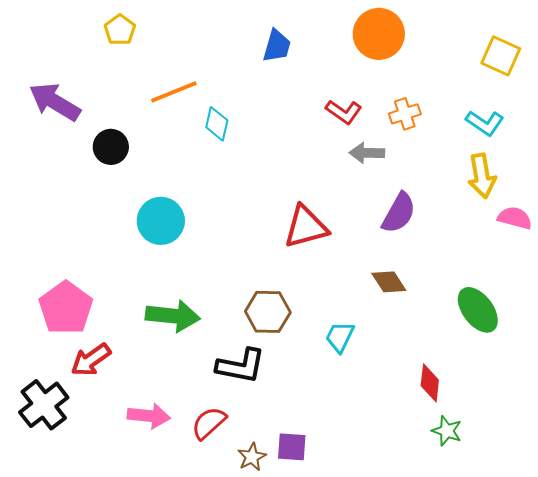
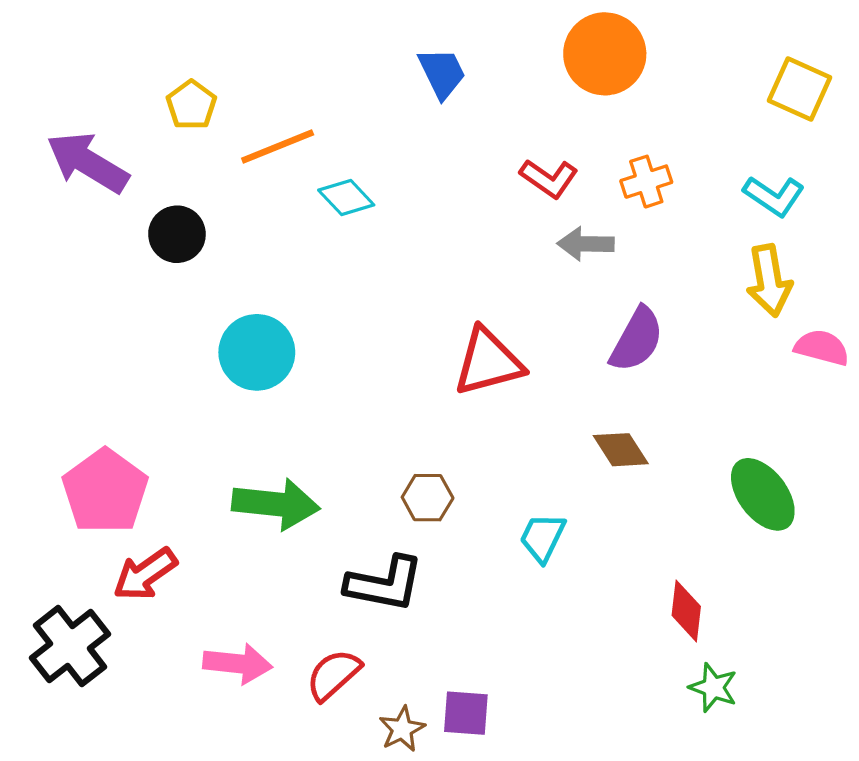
yellow pentagon: (120, 30) -> (191, 105), moved
blue trapezoid: (277, 46) -> (442, 73), turned -42
cyan diamond: (217, 124) -> (346, 198), turned -56
brown hexagon: (268, 312) -> (428, 498), size x0.7

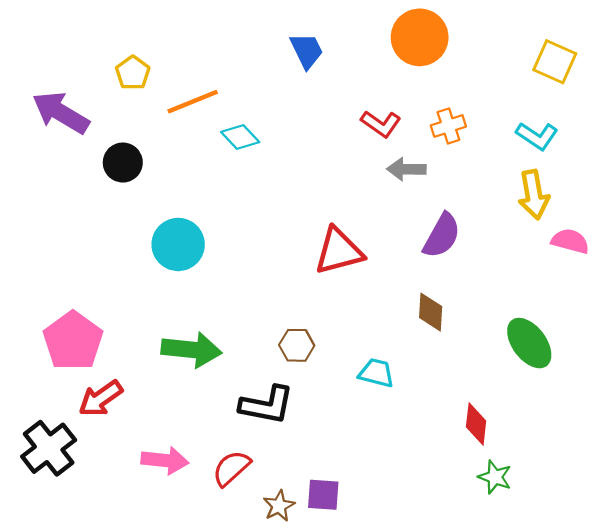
brown diamond: (621, 450) -> (431, 312), turned 36
cyan trapezoid: (543, 538) -> (376, 373), turned 78

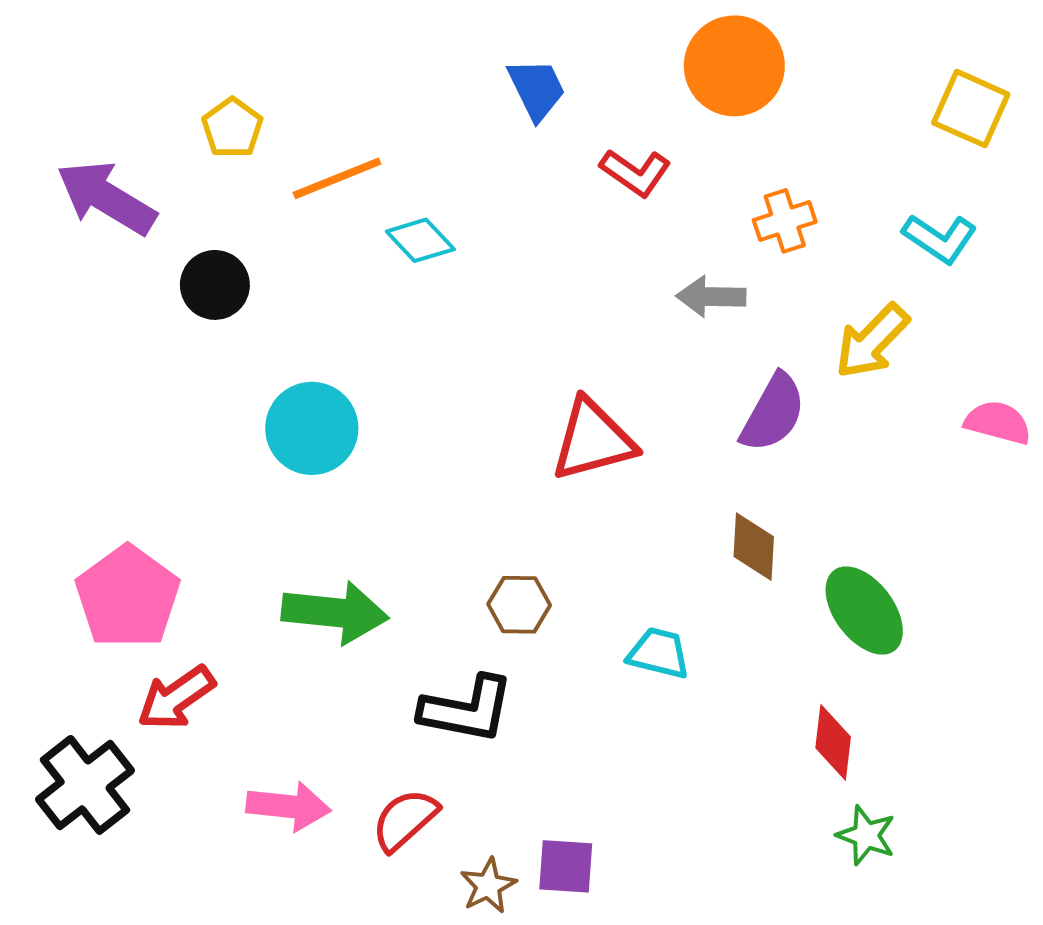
red L-shape: (381, 124) -> (635, 172), moved
yellow arrow: (534, 195) -> (872, 341), moved, turned 54
green ellipse: (529, 343) -> (864, 611), moved

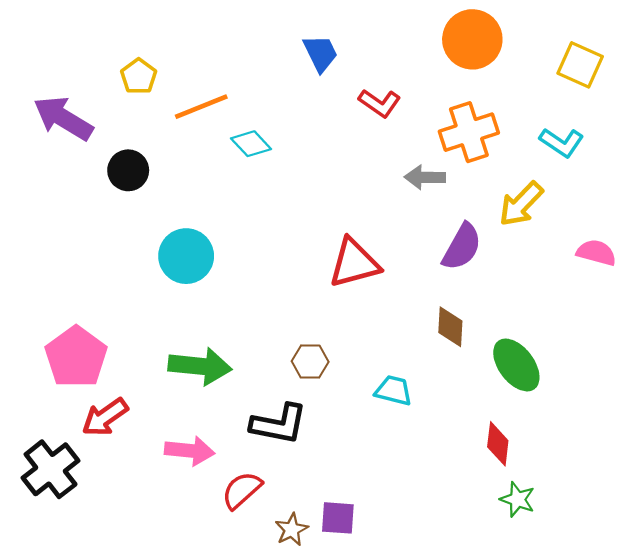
orange circle: (734, 66) -> (472, 39), moved
orange cross: (785, 221) -> (469, 132), size x1.6
pink arrow: (289, 806) -> (190, 451), moved

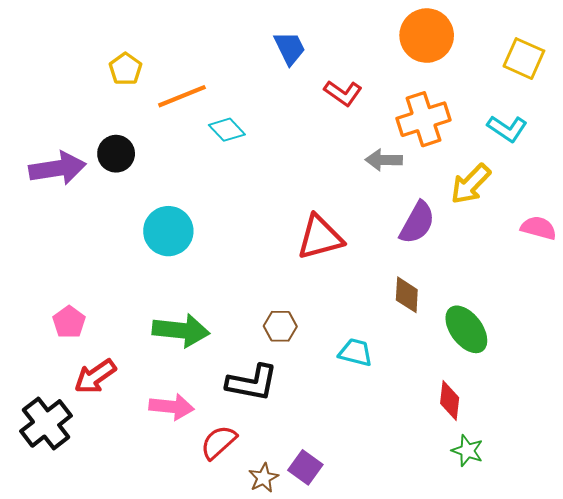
purple arrow: (63, 118) -> (58, 168), moved, turned 140
pink pentagon: (76, 357) -> (69, 322), size x0.6
purple square: (338, 518) -> (305, 467), turned 32

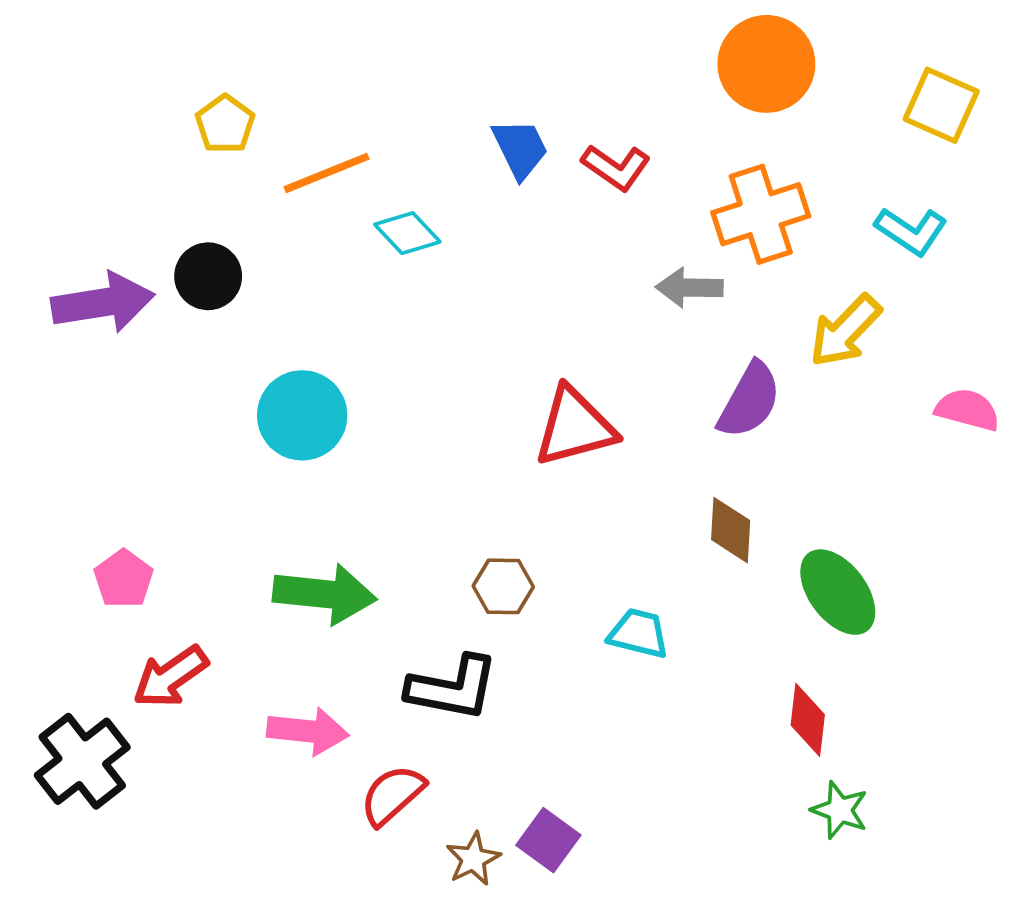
blue trapezoid: (290, 48) -> (520, 148), moved

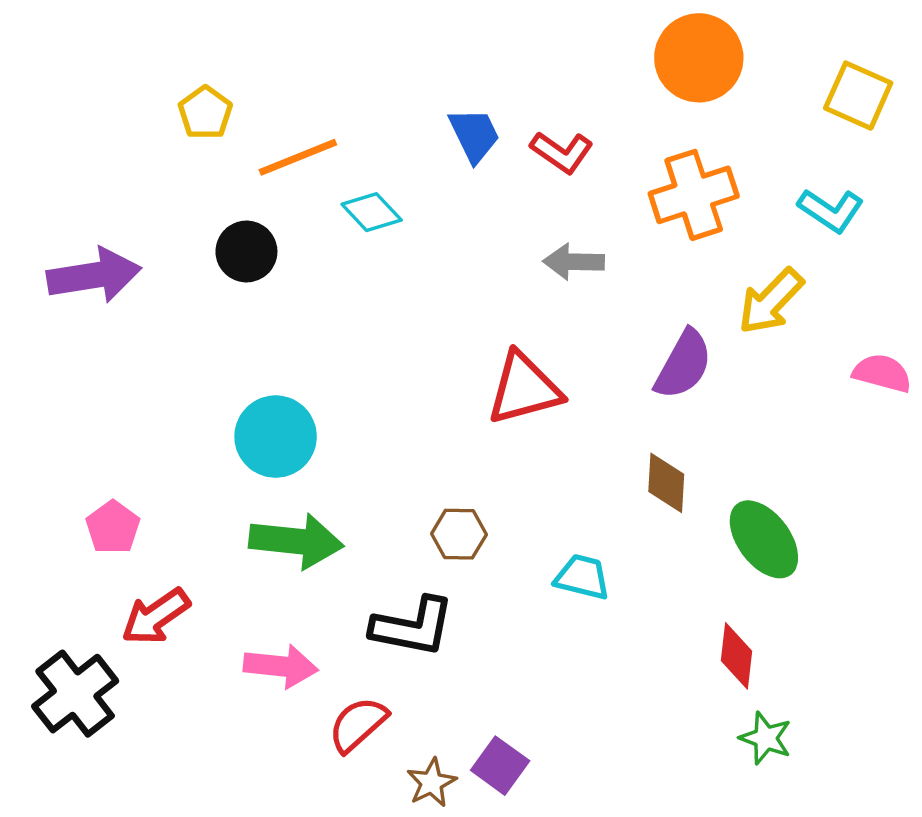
black circle: (208, 276) -> (246, 251), moved
gray arrow: (689, 288) -> (574, 262), moved
cyan circle: (302, 415) -> (276, 437), moved

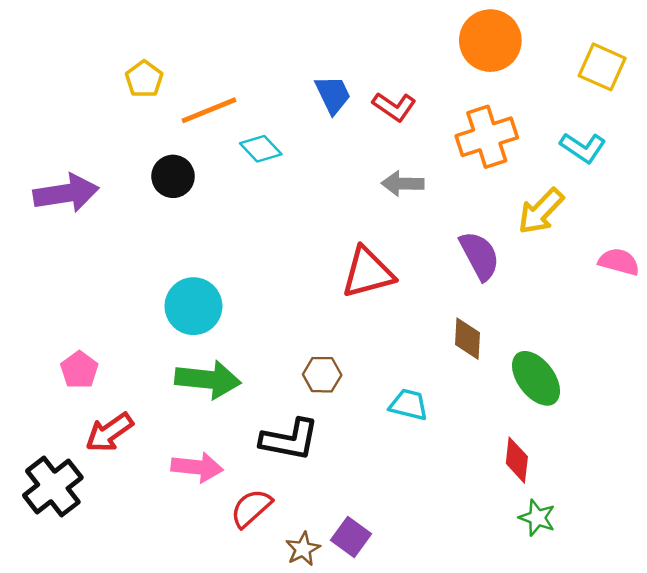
purple semicircle: (683, 365) -> (480, 256), turned -57

